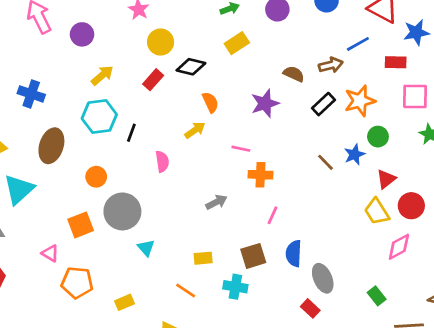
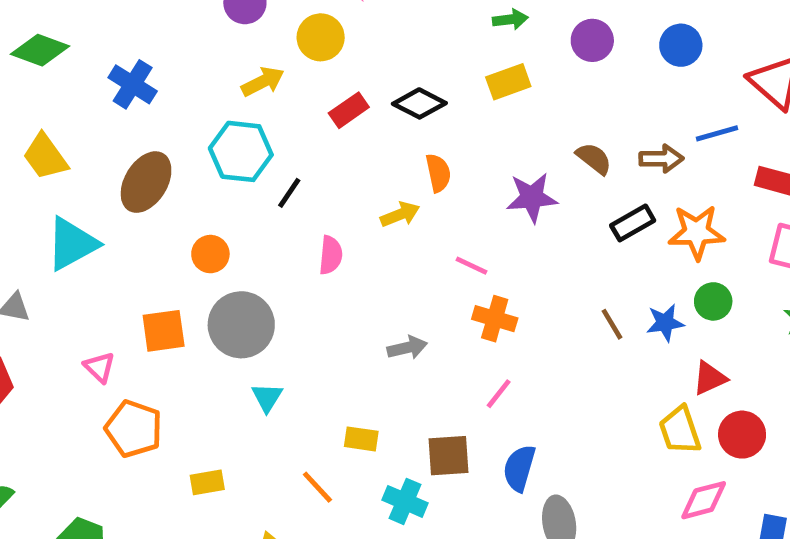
yellow circle: (161, 42) -> (321, 37), moved

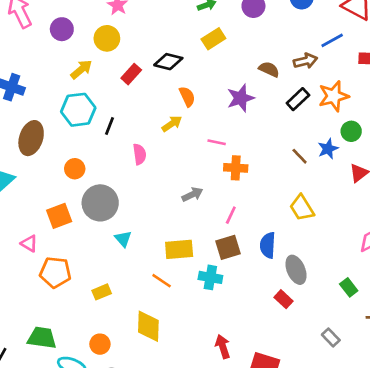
pink line: (499, 394) -> (231, 215), moved
yellow trapezoid: (680, 430) -> (302, 208), moved
yellow rectangle: (361, 439) -> (179, 249), size x1.5

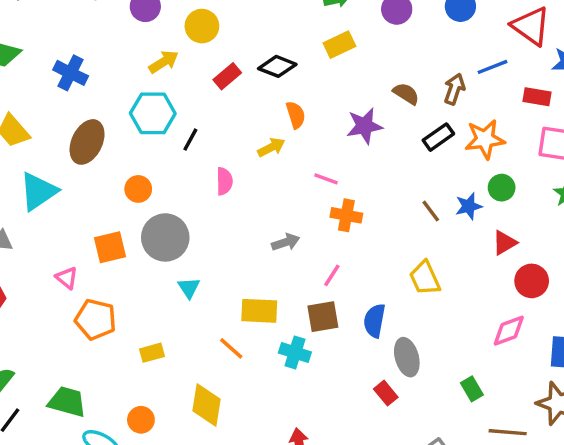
brown arrow: (305, 61) -> (454, 89), turned -65

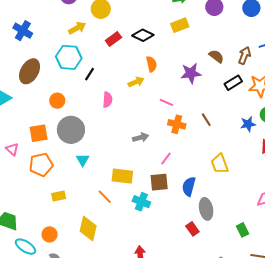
brown line: (431, 211) -> (206, 120), moved
orange pentagon: (96, 319) -> (41, 165), moved, turned -30

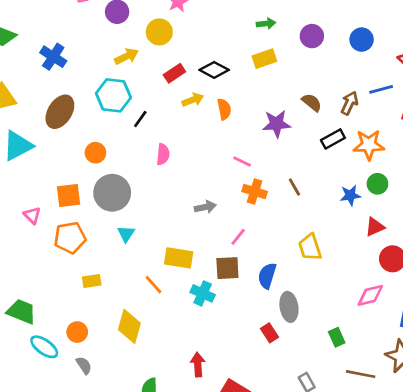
yellow arrow: (136, 82) -> (193, 100), moved

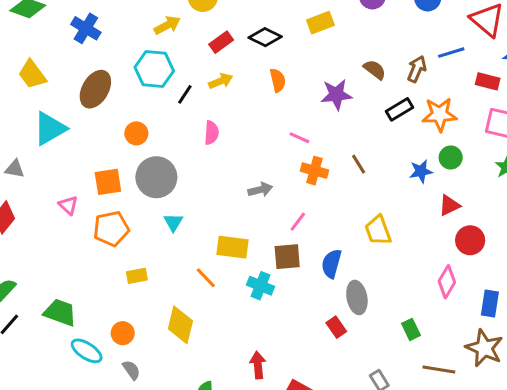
yellow arrow: (193, 100) -> (221, 81), moved
pink diamond: (370, 295) -> (447, 282), turned -44

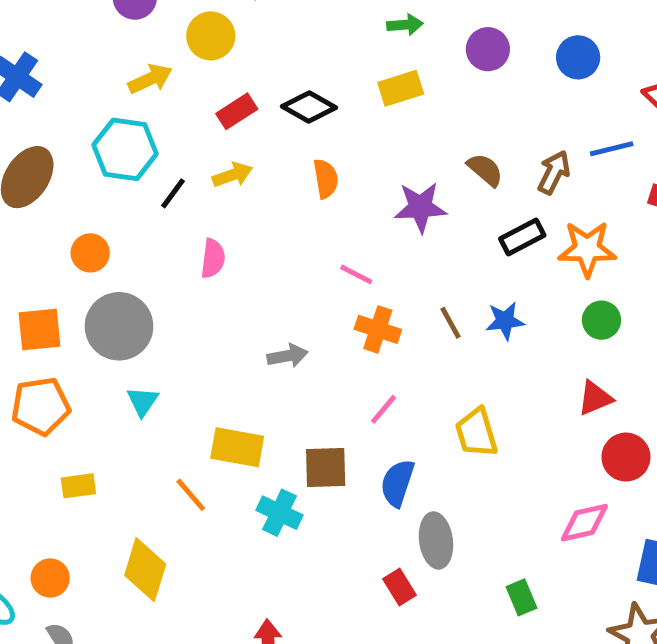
blue star: (421, 171) -> (505, 321), moved
pink line: (298, 222) -> (383, 409), moved
pink diamond: (447, 282) -> (584, 523), turned 44

